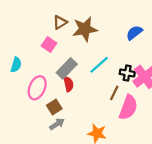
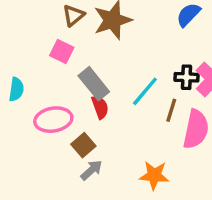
cyan line: (99, 65) -> (145, 91), moved
gray rectangle: (67, 68) -> (94, 84), turned -75
pink ellipse: (37, 88) -> (53, 120), turned 65

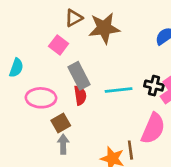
cyan line: (145, 91) -> (119, 90), turned 32
brown line: (171, 110) -> (130, 150), moved, turned -36
gray arrow: (91, 170) -> (63, 144), turned -60

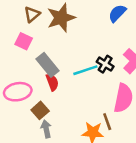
black cross: (154, 86) -> (105, 64), moved, turned 30

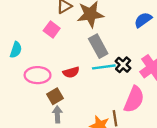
gray rectangle: (48, 65) -> (98, 46), moved
red semicircle: (52, 82) -> (71, 72), turned 84

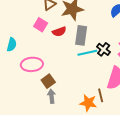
gray rectangle: (98, 46) -> (81, 35), turned 42
red semicircle: (71, 72) -> (59, 32), moved

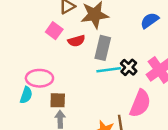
cyan semicircle: (12, 45) -> (26, 95), moved
brown square: (48, 81) -> (58, 100), turned 32

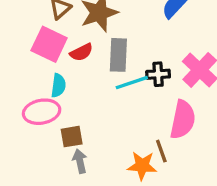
pink square: (54, 31) -> (49, 44), size x1.5
black cross: (129, 67) -> (158, 74), turned -35
cyan semicircle: (26, 95) -> (58, 86), moved

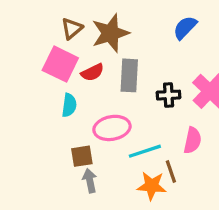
cyan line: (132, 83) -> (145, 151), moved
pink ellipse: (42, 112) -> (112, 128), moved
pink semicircle: (183, 120) -> (193, 140), size x0.7

